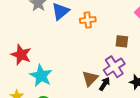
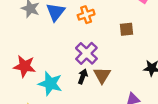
purple cross: (114, 67) -> (86, 53), moved
black arrow: (105, 84) -> (83, 76), moved

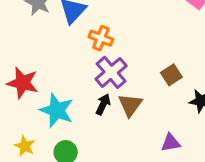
orange cross: (86, 15) -> (101, 38), moved, turned 35
brown square: (127, 29) -> (171, 75), moved, turned -32

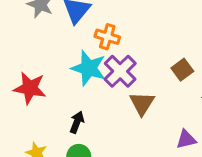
black arrow: (103, 104) -> (77, 122), moved
cyan star: (57, 110) -> (89, 68), moved

